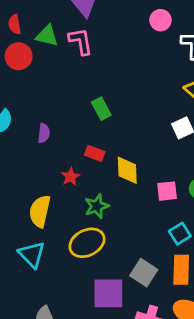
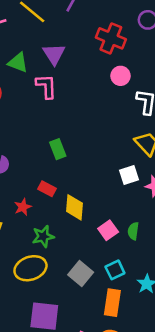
green triangle: (47, 36) -> (18, 63), moved
pink square: (167, 191) -> (108, 230), turned -36
gray square: (144, 273) -> (81, 274), moved

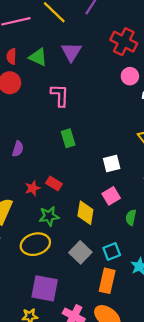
pink L-shape: (46, 86) -> (60, 95), moved
white square: (129, 175) -> (112, 164), moved
red rectangle: (47, 189) -> (54, 183), moved
yellow diamond: (75, 207) -> (85, 213), moved
pink square: (108, 230) -> (111, 196), moved

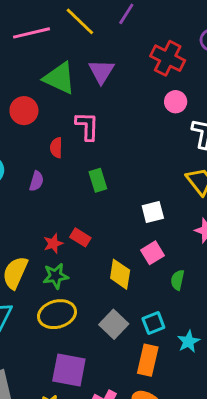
red semicircle: (12, 56) -> (56, 148), moved
green triangle: (38, 57) -> (60, 78), size x1.4
purple semicircle: (18, 149) -> (36, 181), moved
green star: (49, 216) -> (56, 276), moved

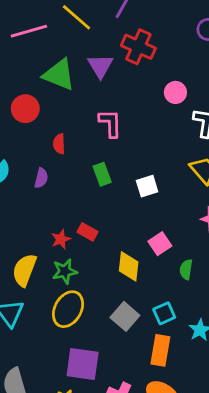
red cross: (168, 58) -> (138, 47), moved
pink L-shape: (87, 126) -> (110, 123), moved
white square: (153, 212) -> (147, 186), moved
yellow ellipse: (57, 314) -> (68, 309), turned -42

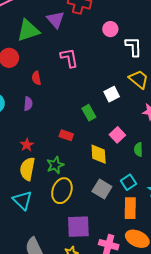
green triangle: (59, 75) -> (28, 31), turned -30
green rectangle: (102, 174) -> (89, 113), moved
white square: (147, 186) -> (112, 94), moved
red star: (61, 239) -> (27, 145), moved

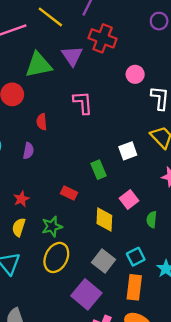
yellow semicircle: (27, 169) -> (19, 227), size x0.7
purple square: (78, 227) -> (86, 294), moved, turned 35

